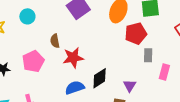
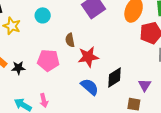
pink pentagon: (33, 61) -> (48, 60), turned 30
blue semicircle: (75, 88) -> (90, 87), turned 60

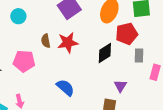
red star: (88, 57) -> (68, 43), moved
black diamond: (115, 77) -> (105, 53), moved

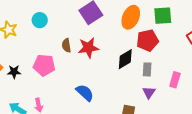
gray rectangle: (139, 56) -> (147, 69), moved
purple triangle: (120, 86) -> (149, 92), moved

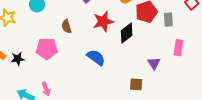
red star: (88, 48) -> (103, 21), moved
gray rectangle: (147, 69) -> (168, 20), moved
blue semicircle: (85, 93) -> (96, 57), moved

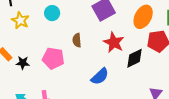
red star: (103, 21) -> (114, 42), turned 30
blue semicircle: (96, 57) -> (100, 76), turned 90

